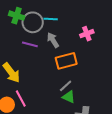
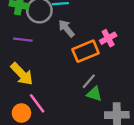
pink cross: (87, 34) -> (108, 38), moved
purple line: (30, 44) -> (23, 40), moved

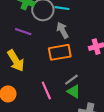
orange rectangle: (86, 51) -> (60, 52), moved
pink line: (37, 103) -> (46, 90), moved

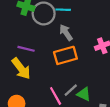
purple line: (23, 32) -> (26, 49), moved
gray line: (71, 80) -> (71, 90), moved

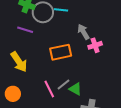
gray arrow: (66, 33) -> (83, 32), moved
purple line: (26, 49) -> (25, 30), moved

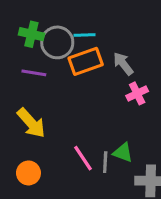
pink cross: (95, 45) -> (137, 93), moved
orange rectangle: (61, 52) -> (86, 61), moved
gray line: (64, 85) -> (105, 162), moved, turned -40

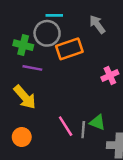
green cross: (31, 34) -> (23, 45), moved
cyan line: (85, 35) -> (54, 15), moved
gray arrow: (123, 64) -> (97, 24), moved
purple line: (34, 73) -> (32, 68), moved

